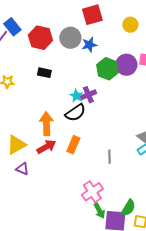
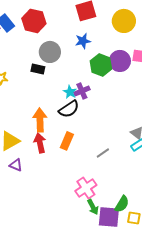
yellow circle: (130, 25) -> (124, 21), size x1.5
red hexagon: (40, 38) -> (34, 21), moved
gray circle: (70, 38) -> (50, 52), moved
red arrow: (46, 147) -> (40, 143), turned -72
gray line: (109, 157) -> (103, 153), turned 56

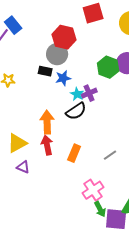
red hexagon: (34, 21) -> (64, 37), moved
blue star: (83, 41) -> (63, 78), moved
orange rectangle: (67, 141) -> (74, 153), moved

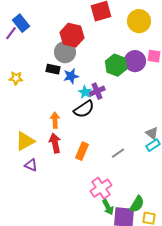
orange arrow: (47, 122) -> (55, 120), size x0.7

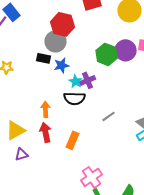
black semicircle: (84, 109) -> (74, 98), turned 35
gray line: (118, 153) -> (108, 116), moved
purple triangle: (31, 165) -> (22, 154), turned -40

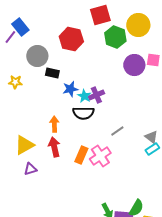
gray circle: (56, 41) -> (37, 56), moved
green hexagon: (106, 54) -> (115, 37), moved
blue star: (62, 65) -> (70, 89), moved
pink cross: (92, 177) -> (100, 156), moved

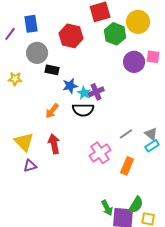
blue rectangle: (20, 27) -> (31, 24), moved, turned 30
orange arrow: (54, 124) -> (52, 111), moved, turned -140
gray line: (117, 131) -> (126, 134), moved
yellow triangle: (24, 145) -> (24, 142), turned -45
orange rectangle: (81, 155) -> (127, 166), moved

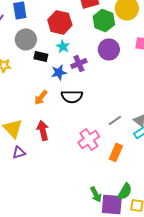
purple circle: (134, 62) -> (109, 49), moved
purple cross: (96, 92) -> (79, 63), moved
cyan star: (84, 93) -> (63, 46), moved

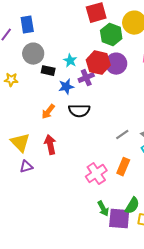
red hexagon: (60, 22) -> (98, 63), moved
pink cross: (89, 139) -> (96, 174), moved

